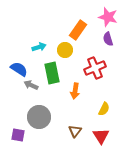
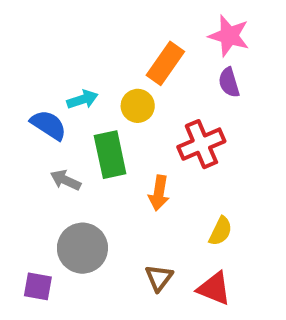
blue semicircle: (19, 69) -> (49, 125), moved
red triangle: (101, 136) -> (214, 288), turned -36

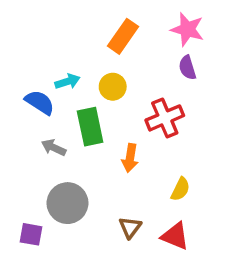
orange rectangle: (165, 63) -> (123, 36), moved

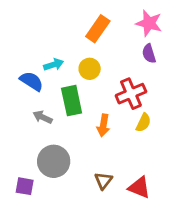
yellow semicircle: (180, 189) -> (143, 123), moved

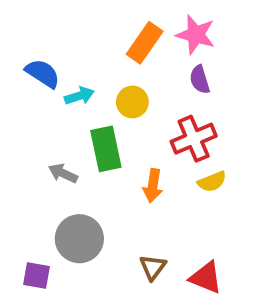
pink star: (149, 23) -> (196, 35), moved
purple semicircle: (149, 54) -> (200, 80), moved
blue semicircle: (32, 81) -> (43, 73), moved
yellow semicircle: (143, 123) -> (212, 182), turned 42

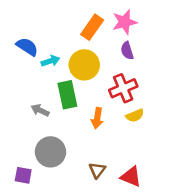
pink star: (196, 35) -> (125, 22), turned -30
yellow circle: (132, 102) -> (84, 65), size x1.5

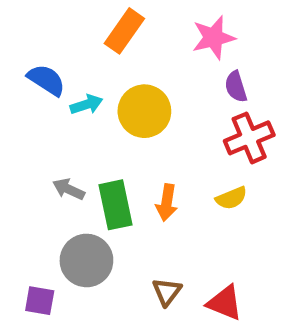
orange rectangle: (92, 27) -> (124, 31), moved
purple semicircle: (127, 51) -> (236, 87), moved
red cross: (123, 88) -> (249, 138), moved
green rectangle: (67, 95) -> (115, 205), moved

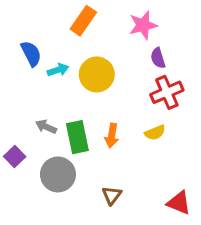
blue semicircle: (46, 80) -> (31, 54), turned 30
purple square: (40, 301) -> (15, 157), moved, turned 36
red triangle: (225, 303) -> (179, 203), moved

